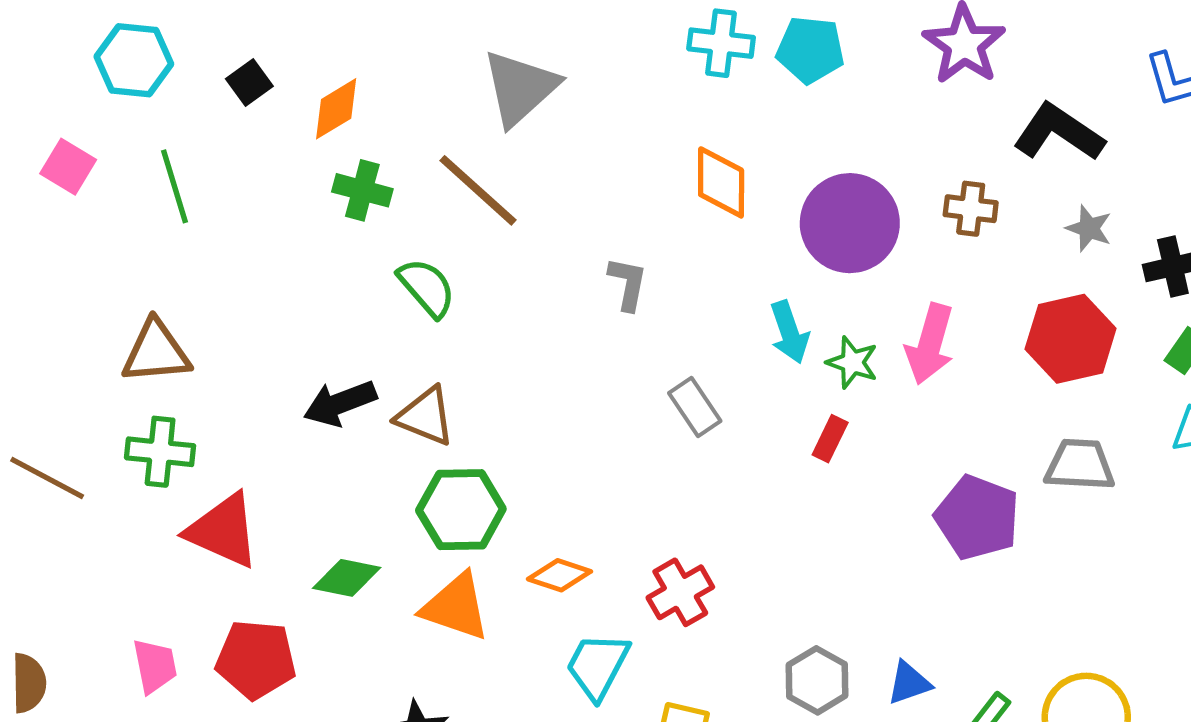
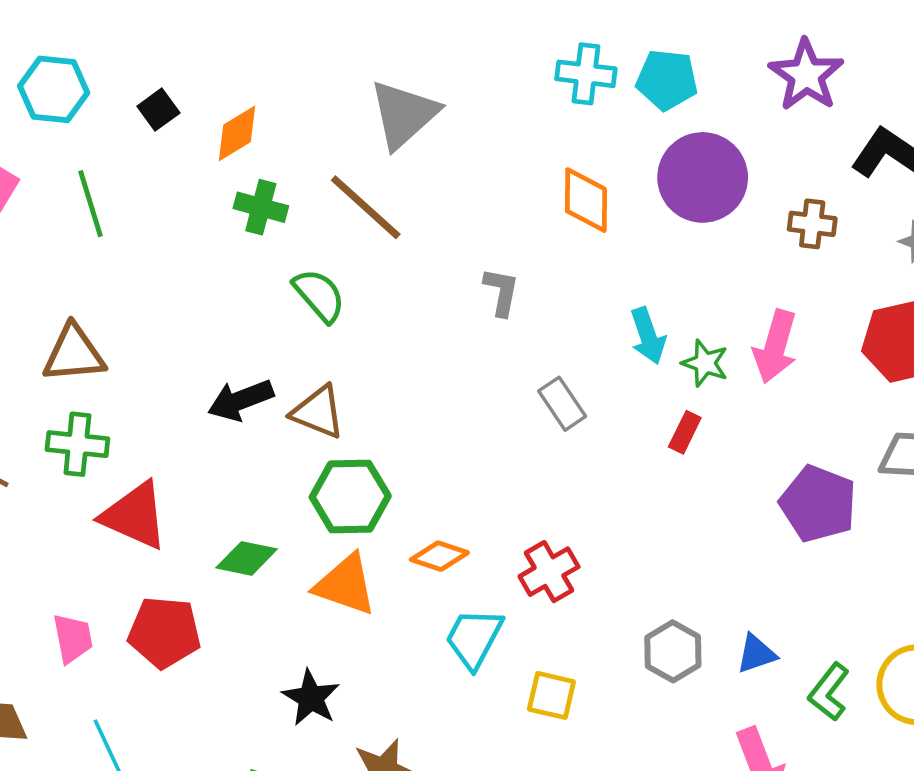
purple circle: (850, 223) -> (703, 177), moved

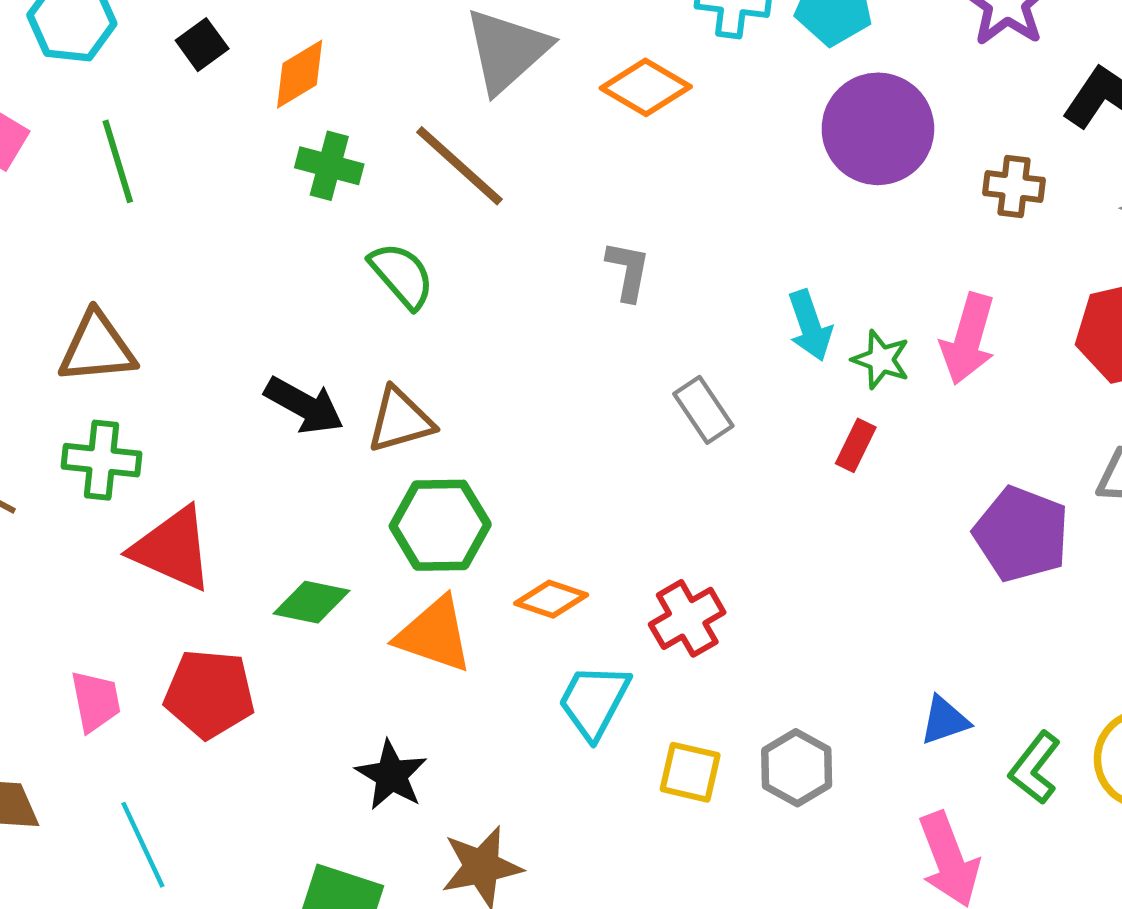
orange diamond: (586, 200) -> (646, 87), moved, turned -60
black arrow: (241, 400) -> (304, 405), turned -130
brown triangle: (318, 412) -> (400, 420), turned -38
gray hexagon: (673, 651) -> (797, 768), moved

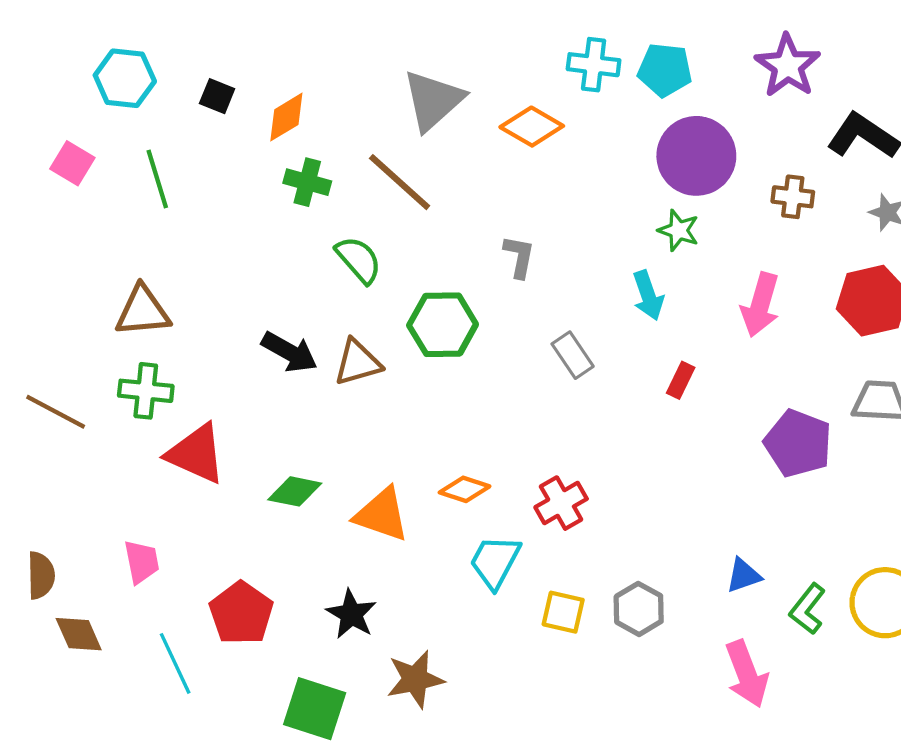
black square: (202, 45) -> (217, 96), turned -32
green star: (881, 360) -> (679, 230), moved
green hexagon: (440, 525) -> (443, 325), moved
red pentagon: (209, 694) -> (241, 613), moved, turned 30

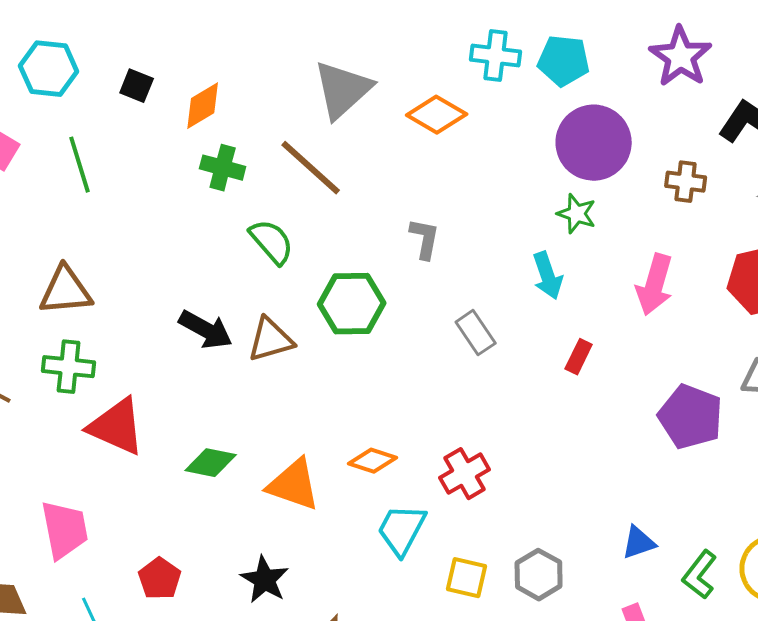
pink trapezoid: (142, 562) -> (65, 530), size x1.4
red pentagon: (241, 613) -> (160, 579), size x0.7

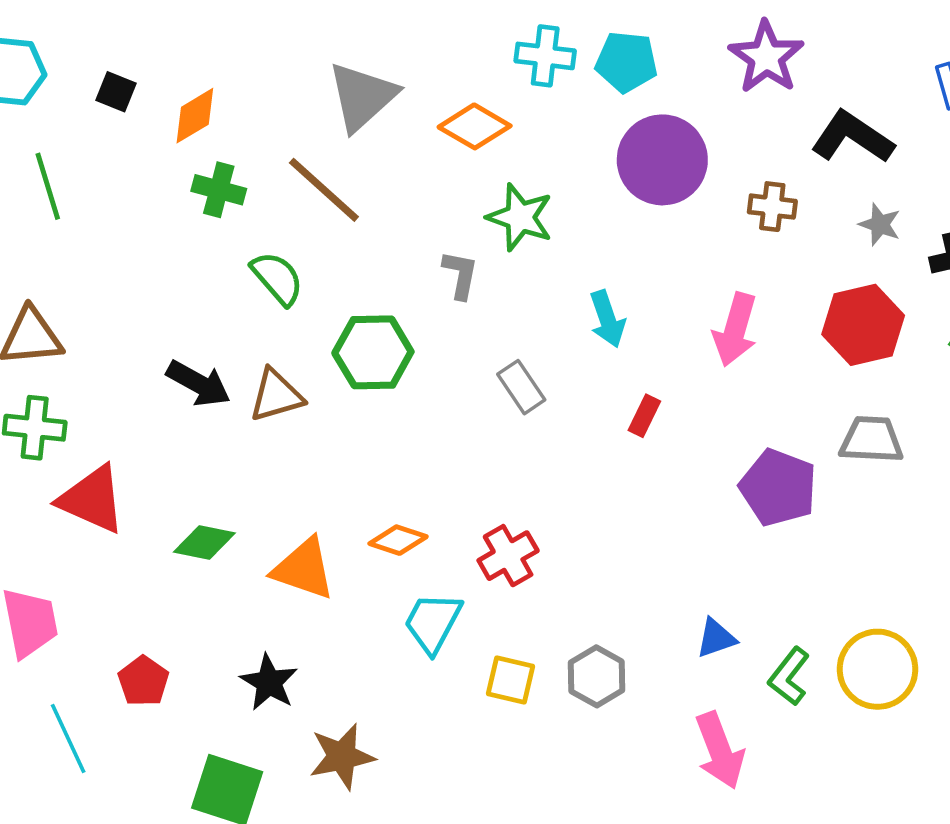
green star: (577, 214) -> (520, 217), moved, size x1.4

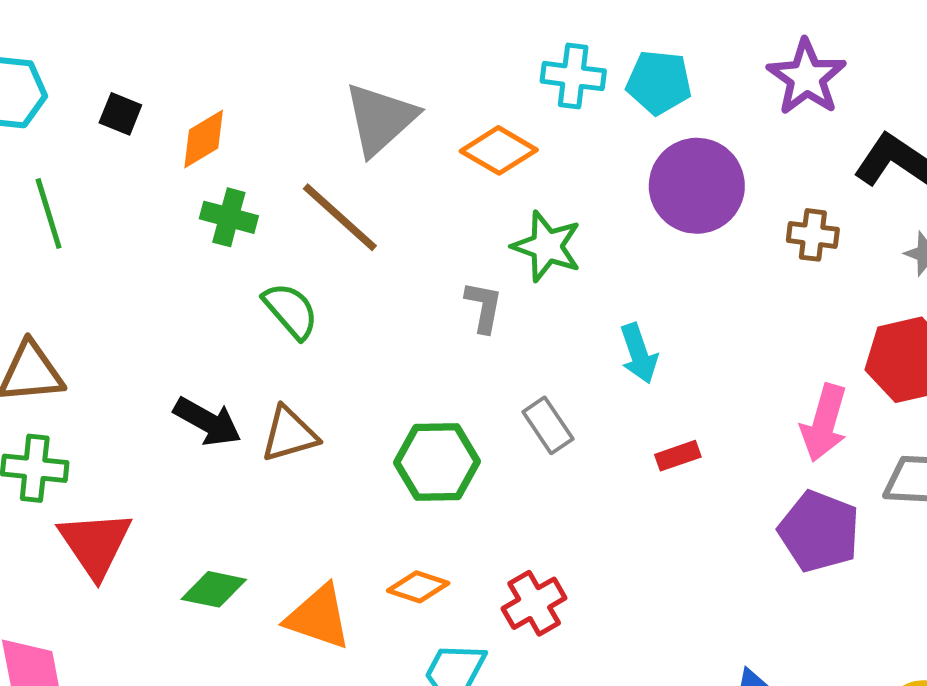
pink arrow: (735, 330) -> (824, 423), moved
green hexagon: (373, 352) -> (437, 462), moved
red rectangle: (644, 416) -> (678, 456), turned 45
red triangle: (92, 499) -> (95, 544), turned 32

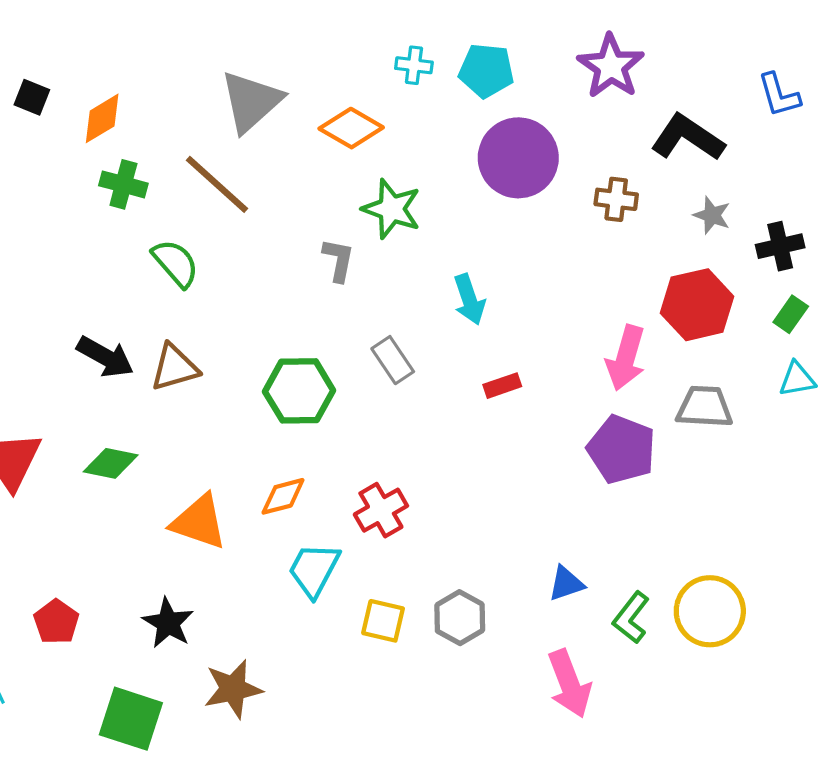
cyan cross: (573, 76) -> (414, 65), size x0.7
orange diamond: (418, 587) -> (283, 496), turned -33
green diamond: (214, 589) -> (111, 463), moved

